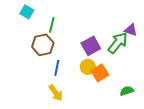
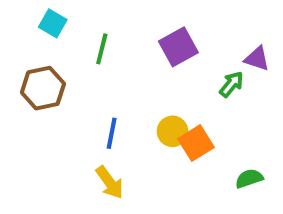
green arrow: (118, 43) -> (231, 84), size x0.6
brown hexagon: (43, 45) -> (43, 88), moved
purple square: (91, 46) -> (178, 47), moved

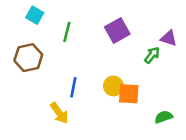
orange square: (196, 143) -> (129, 94), turned 35
yellow arrow: (110, 182) -> (59, 113), moved

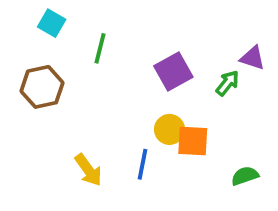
purple square: (117, 31) -> (173, 71), moved
blue line: (73, 87) -> (142, 164), moved

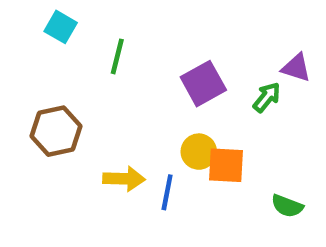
brown hexagon: (42, 87) -> (56, 131), moved
yellow arrow: (88, 170) -> (124, 179), moved, turned -52
green semicircle: (245, 176) -> (287, 206), turned -140

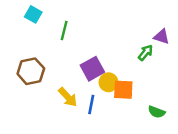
purple square: (203, 84) -> (92, 69), moved
yellow arrow: (124, 179) -> (68, 97), turned 45

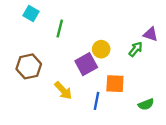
yellow circle: (108, 82) -> (101, 49), moved
blue line: (91, 104) -> (97, 101), moved
green semicircle: (157, 112) -> (146, 104), turned -42

